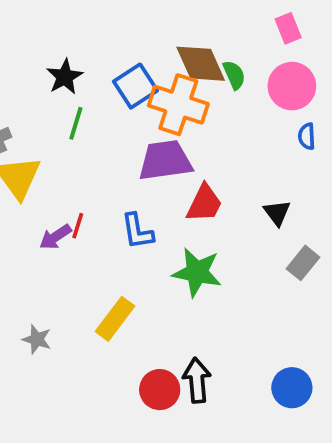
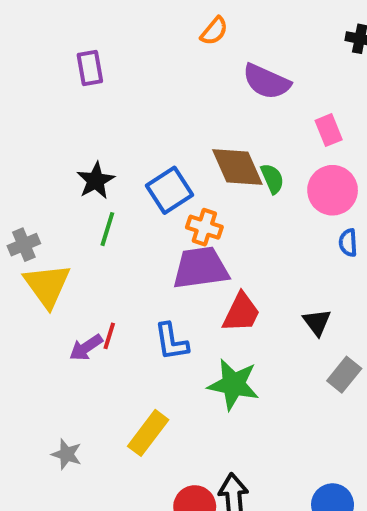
orange cross: (178, 105) -> (204, 227), moved, size x0.6

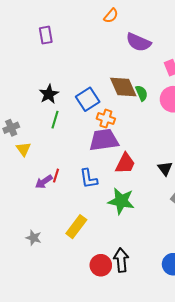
yellow triangle: (47, 285) -> (23, 149), size x0.6

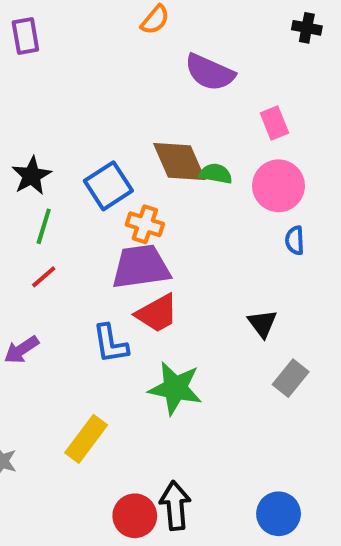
purple rectangle: (46, 35) -> (25, 36), moved
green semicircle: (142, 93) -> (216, 174), turned -56
red trapezoid: (125, 163) -> (157, 313), moved, turned 35
red line: (56, 176) -> (44, 277), moved, turned 32

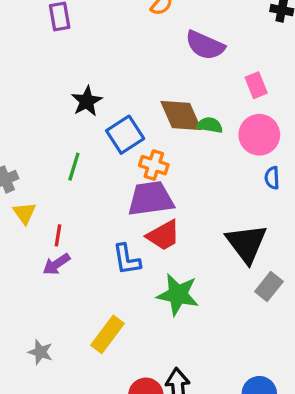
black star: (32, 176) -> (87, 101), moved
red line: (44, 277) -> (58, 235), moved, turned -40
black triangle: (262, 323) -> (247, 243), size x1.8

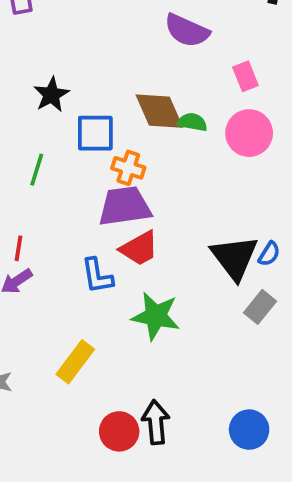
blue square: (125, 135) -> (95, 133), turned 33
blue semicircle: (272, 178) -> (269, 254), moved, turned -145

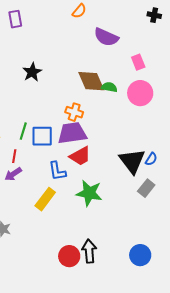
blue square: (95, 133) -> (42, 136), moved
green line: (37, 170) -> (23, 131), moved
yellow rectangle: (75, 362) -> (45, 199), moved

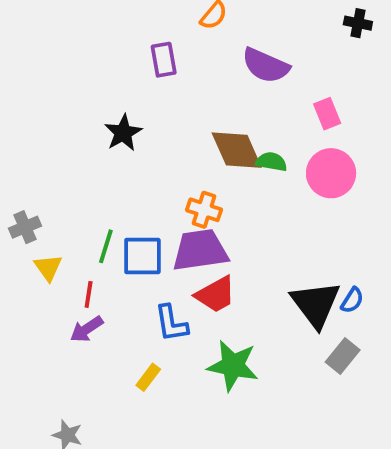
purple rectangle: (15, 19) -> (164, 60), moved
yellow rectangle: (45, 199) -> (148, 377), size x0.6

